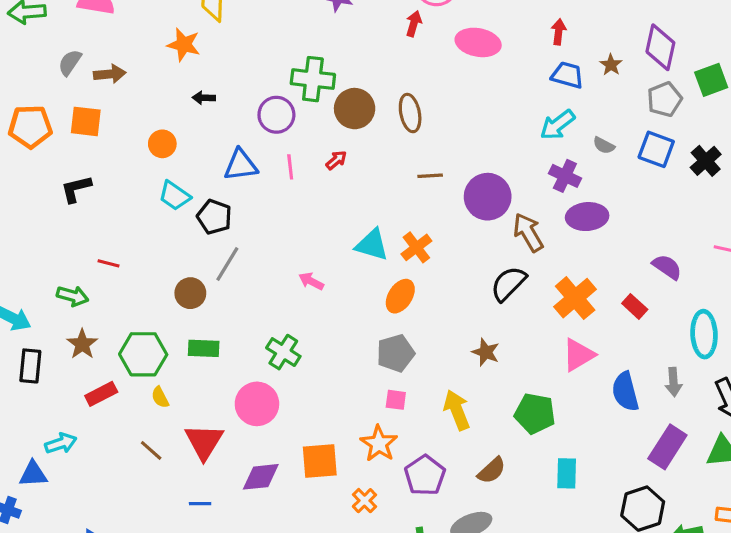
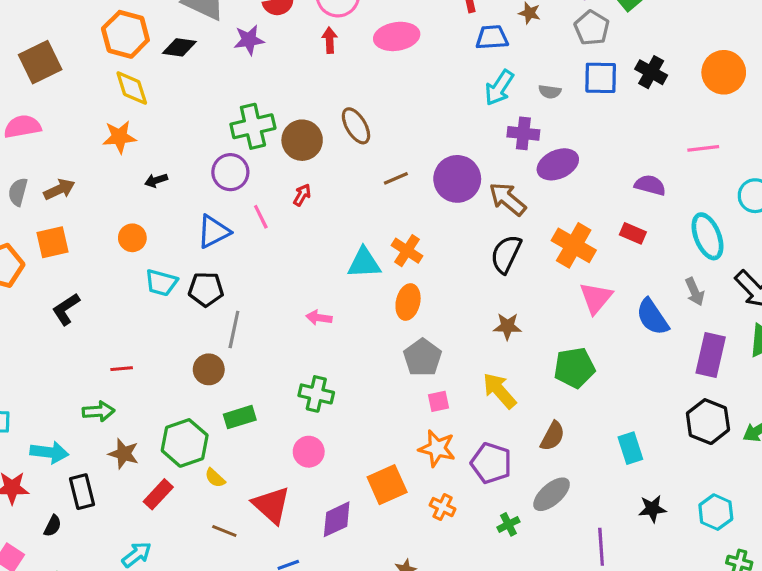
pink circle: (257, 404) -> (309, 452), size x0.7
cyan rectangle: (567, 473) -> (630, 448), moved

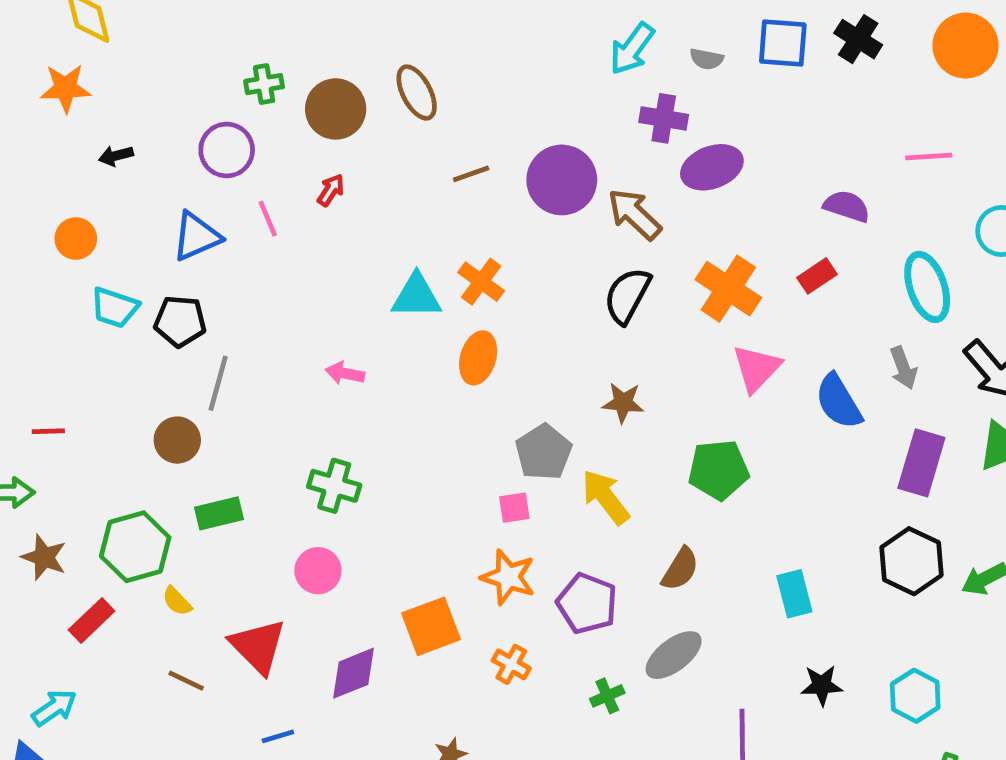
green cross: (253, 126) -> (264, 84), size x0.6
red rectangle: (633, 233) -> (817, 276), turned -60
gray pentagon: (423, 357) -> (544, 452), moved

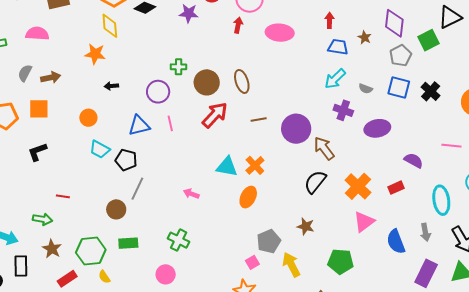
purple ellipse: (712, 167) -> (377, 128), moved
red arrow: (331, 190) -> (215, 115), moved, size x2.0
pink square: (514, 508) -> (252, 262), turned -32

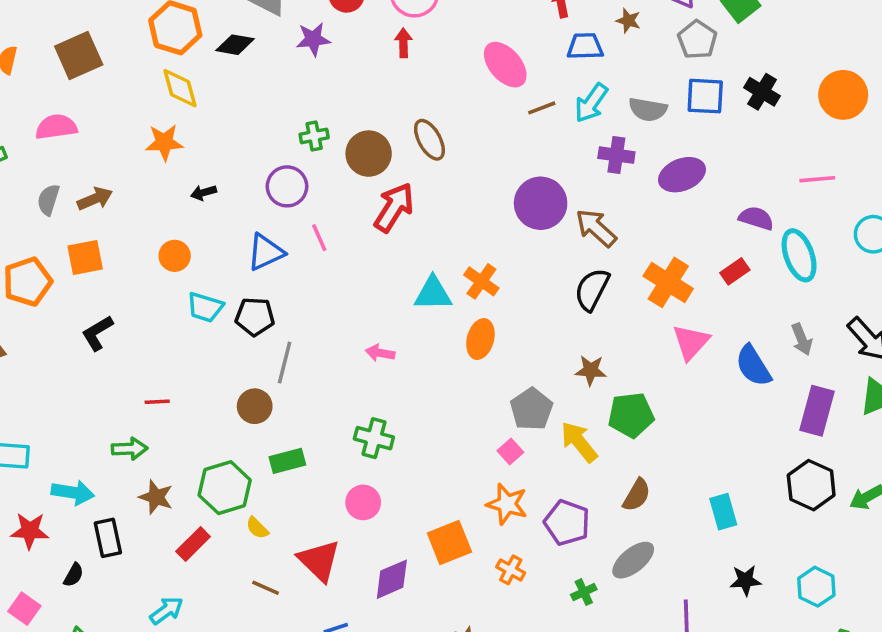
pink ellipse: (280, 33) -> (505, 65), moved, turned 56
gray semicircle: (366, 89) -> (648, 109), size x1.5
brown line: (259, 119) -> (542, 108), moved
cyan ellipse: (441, 200) -> (799, 255), moved
green pentagon: (341, 261) -> (631, 415), moved

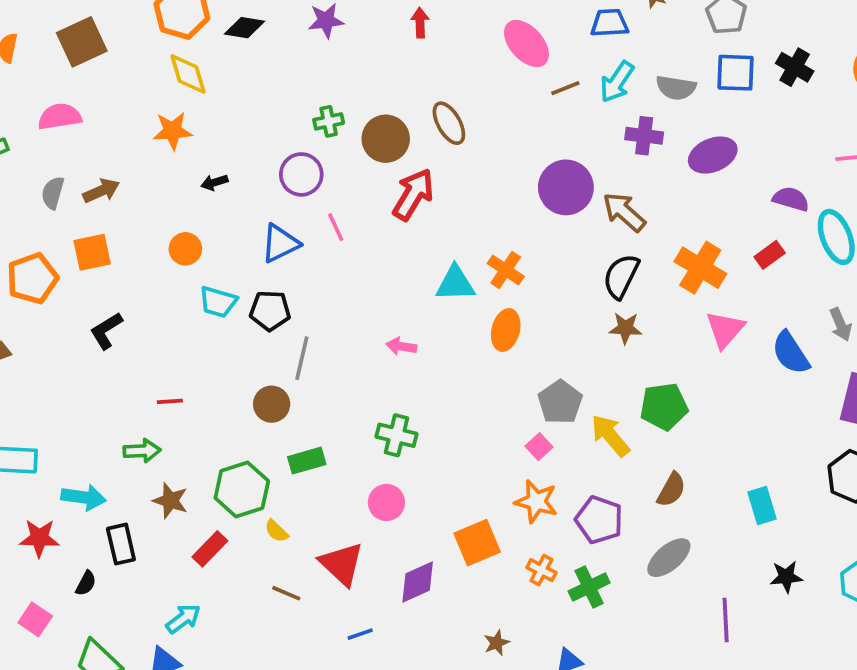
brown star: (591, 370) -> (625, 328), moved
green cross: (584, 592) -> (589, 587), moved, size x1.5

